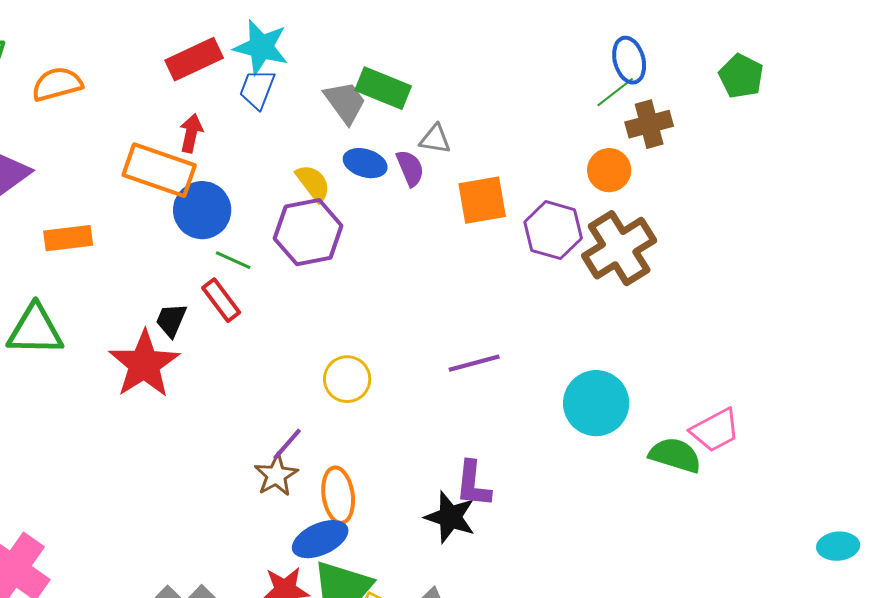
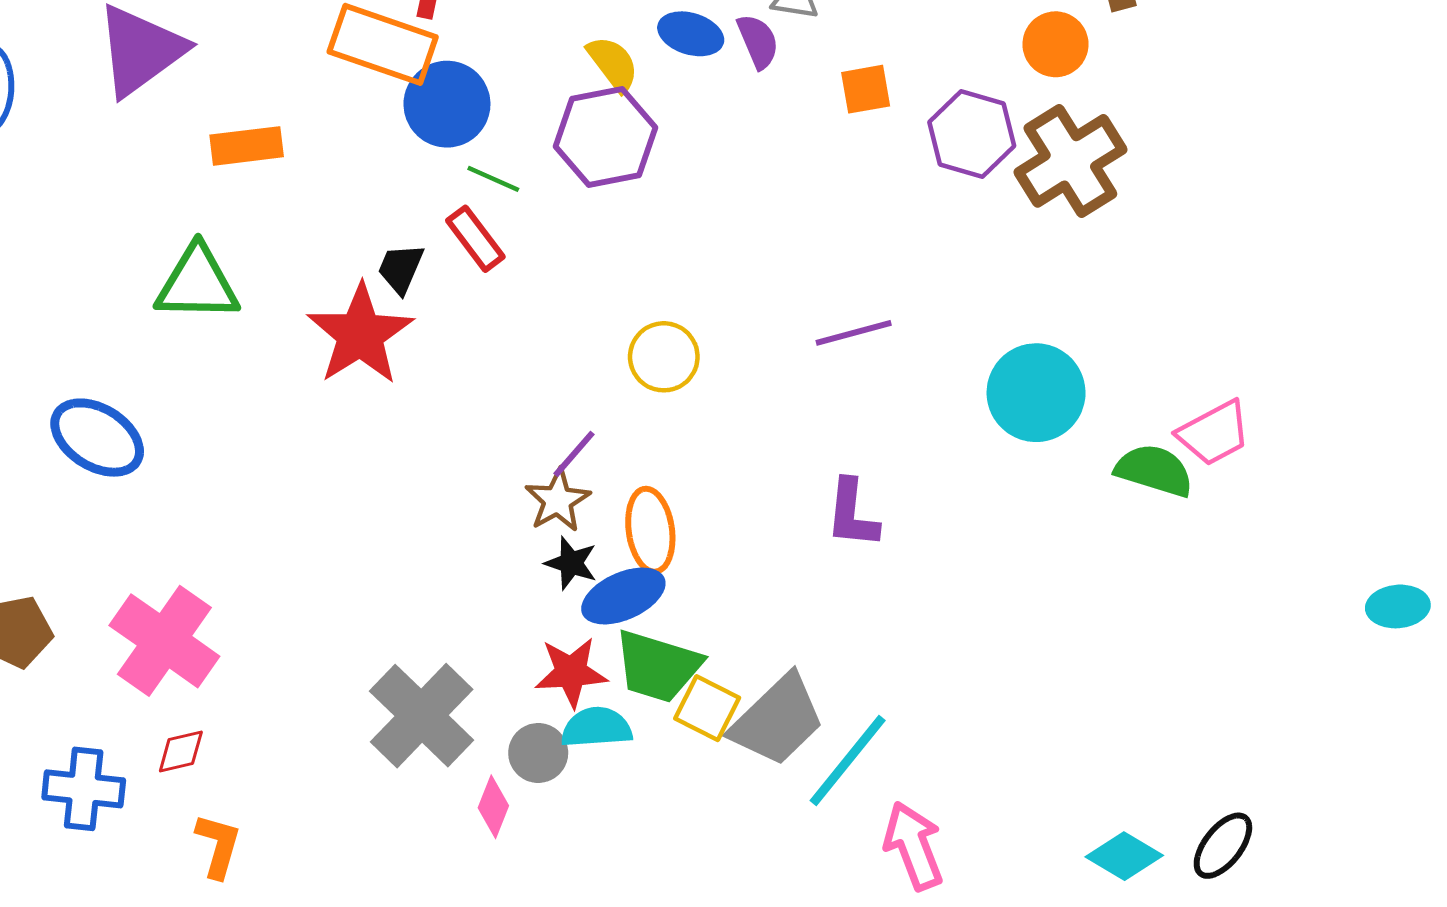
orange square: (482, 200) -> (866, 89), size x0.7
black star: (450, 517) -> (571, 563), moved, size x0.7

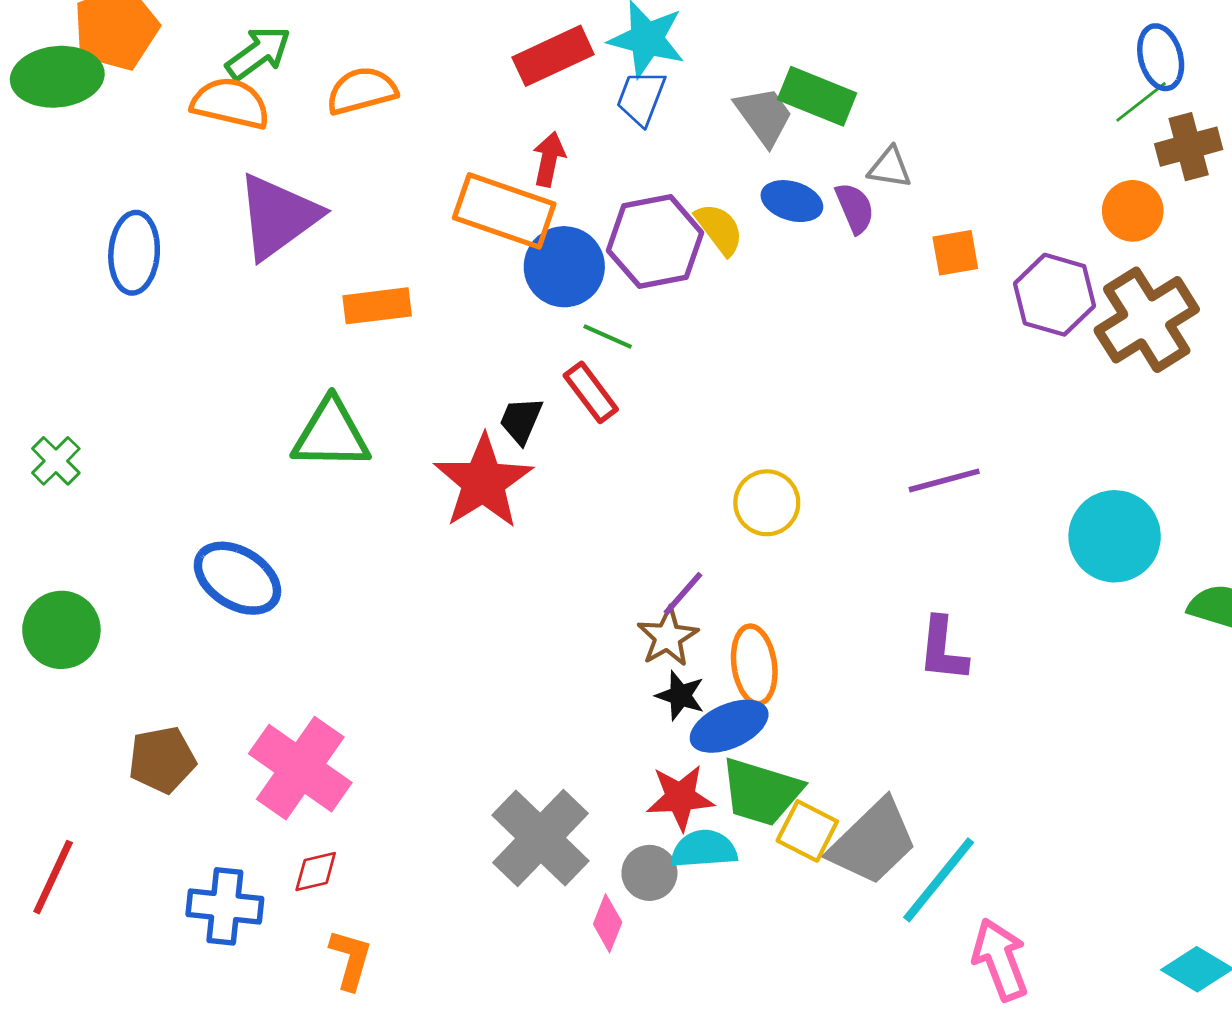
purple hexagon: (605, 137) -> (655, 242), moved

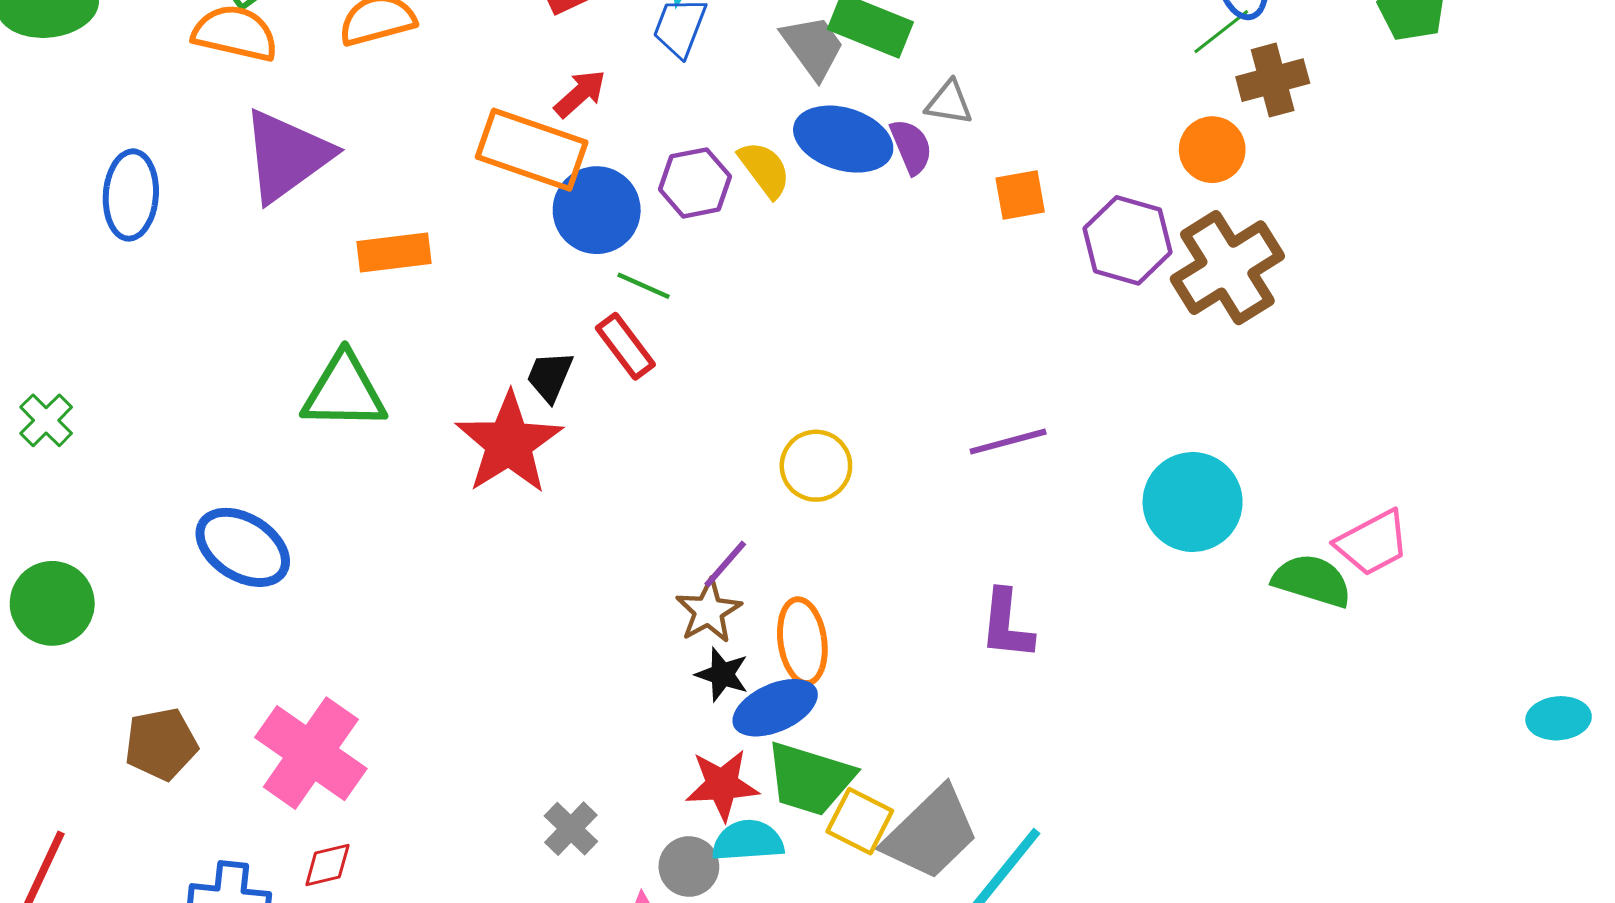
red arrow: (549, 159) -> (580, 94), turned 36
blue ellipse: (792, 201) -> (843, 139), size x1.5
purple hexagon: (655, 242) -> (695, 183), size x0.7
gray cross: (541, 838) -> (571, 829), size x0.5

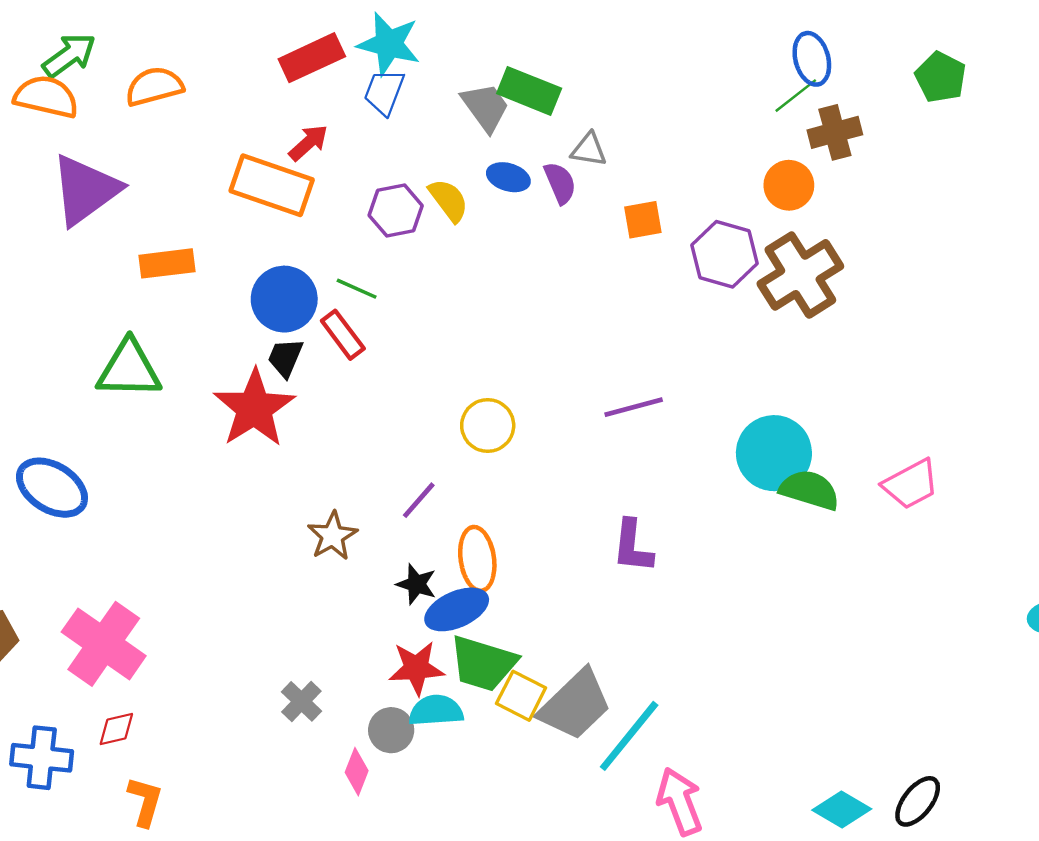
blue ellipse: (843, 139) -> (508, 177), size x0.6
blue circle: (597, 210) -> (284, 299), moved
green semicircle: (1312, 581) -> (810, 490), moved
brown star: (709, 611) -> (332, 536), moved

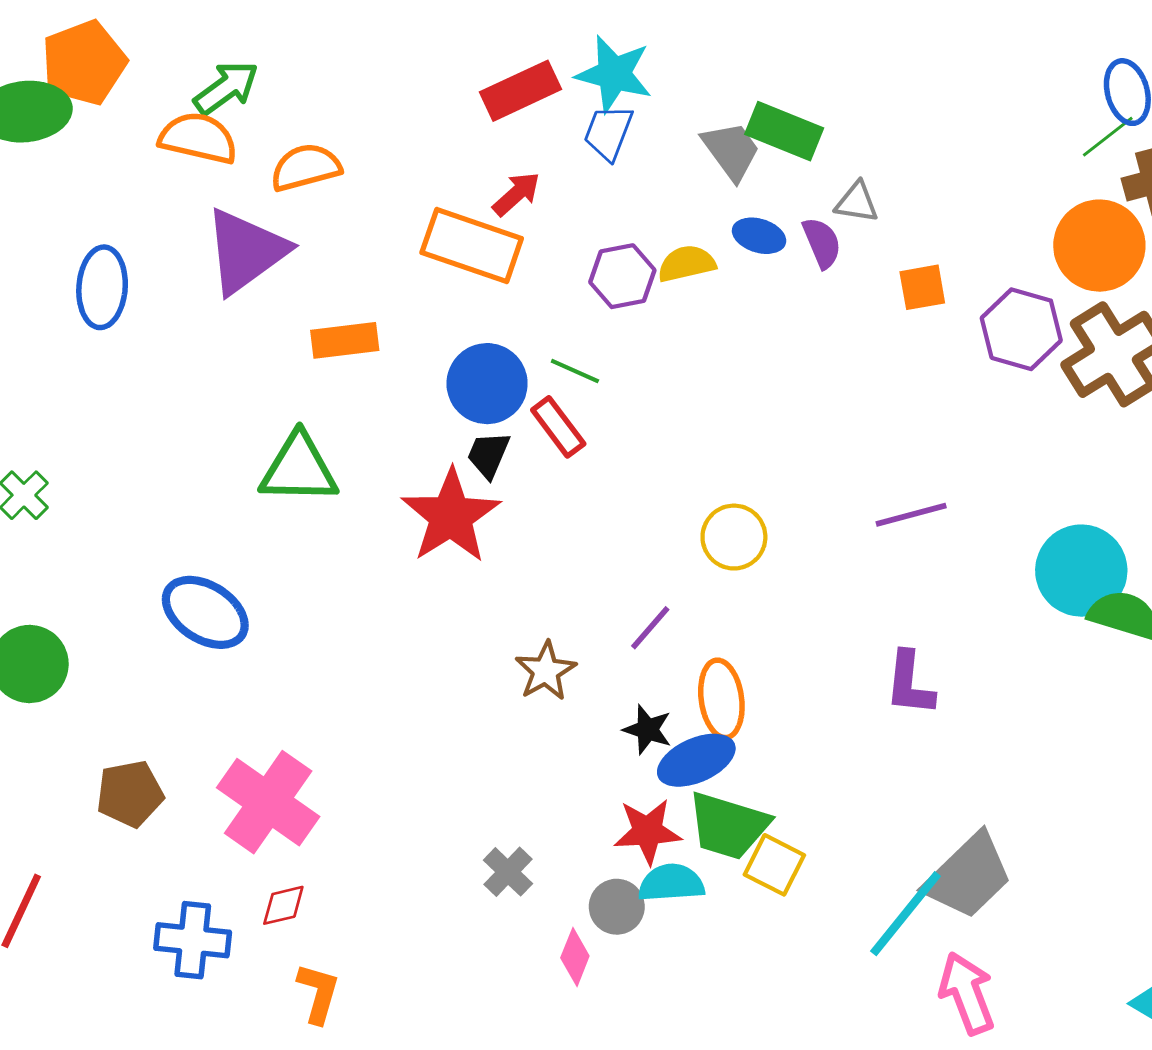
orange semicircle: (154, 86) -> (306, 167), moved
orange circle: (789, 185) -> (1099, 246), size x1.5
yellow semicircle: (449, 200) -> (687, 264), turned -66
gray trapezoid: (575, 705) -> (968, 876), moved

